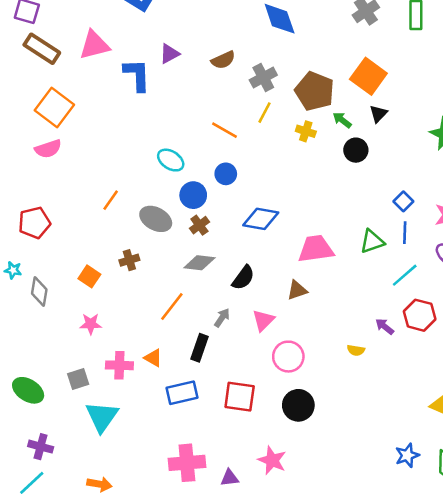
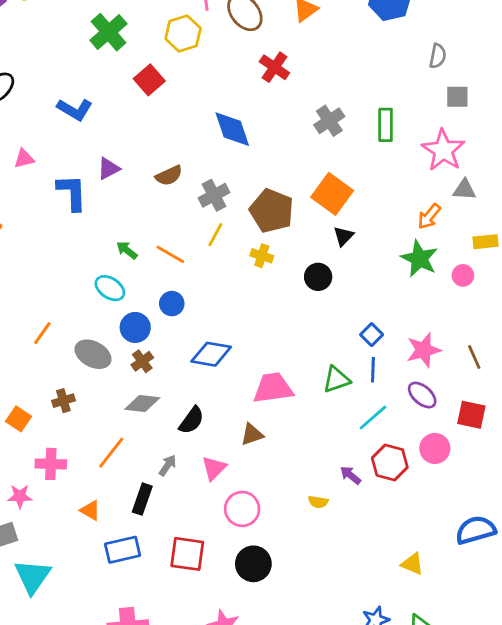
pink triangle: (94, 45) -> (24, 159), size x0.6
green arrow: (342, 120) -> (127, 250), moved
pink star: (91, 324) -> (20, 496), moved
pink cross: (119, 365) -> (51, 464), moved

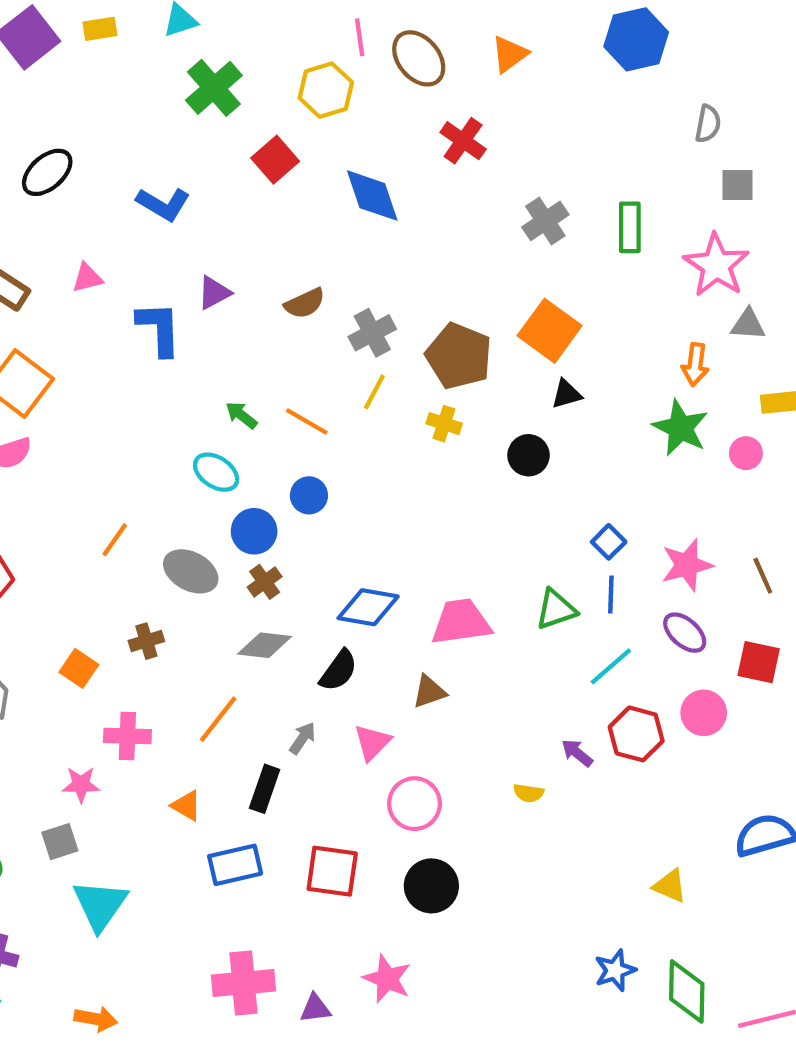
blue diamond: (232, 129) -> (372, 196), moved
orange arrow: (429, 216) -> (695, 364), turned -32
black triangle: (343, 236) -> (566, 394), turned 30
blue diamond: (211, 354) -> (368, 607), moved

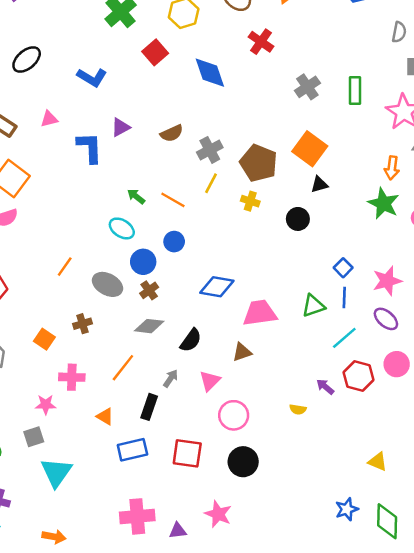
blue diamond: (368, 607) -> (217, 287), moved

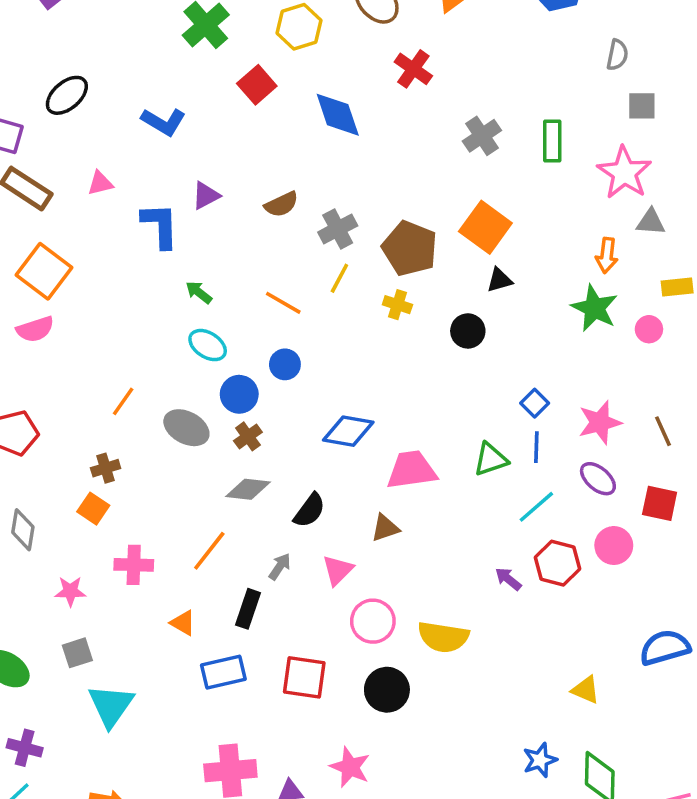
green arrow: (136, 196) -> (199, 292), moved
brown cross: (83, 324) -> (106, 468), moved
pink star: (46, 405) -> (70, 591), moved
yellow semicircle: (298, 409) -> (443, 637), moved, size x2.0

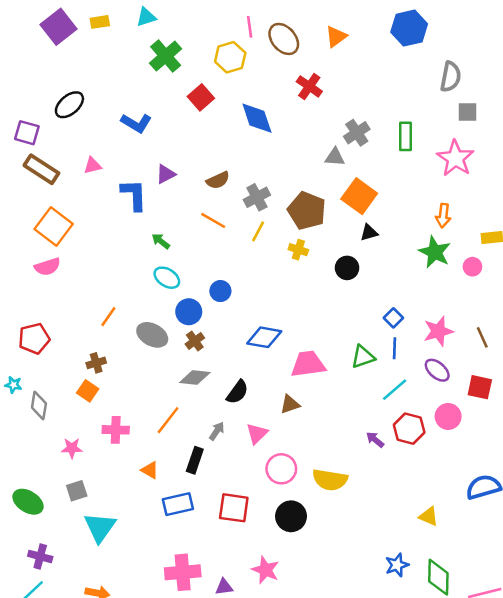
gray semicircle: (617, 55) -> (451, 77), size x1.4
gray triangle: (651, 222) -> (335, 157), moved
orange line: (283, 303) -> (213, 220), moved

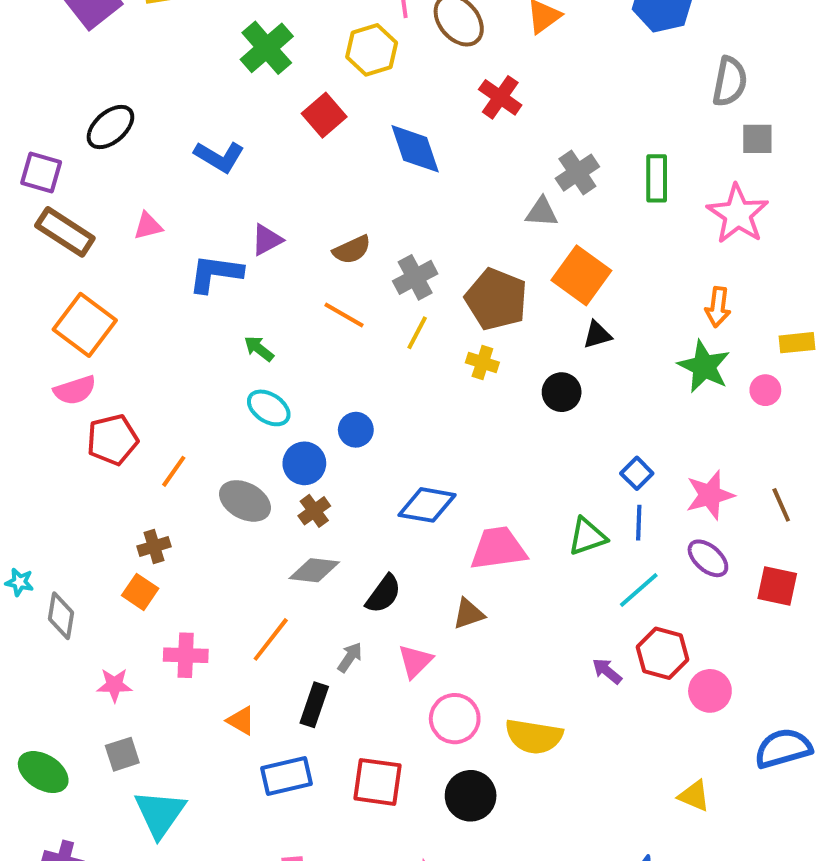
blue L-shape: (134, 195) -> (215, 273), turned -80
red pentagon: (34, 339) -> (112, 440), moved
pink circle: (448, 416) -> (710, 691), moved

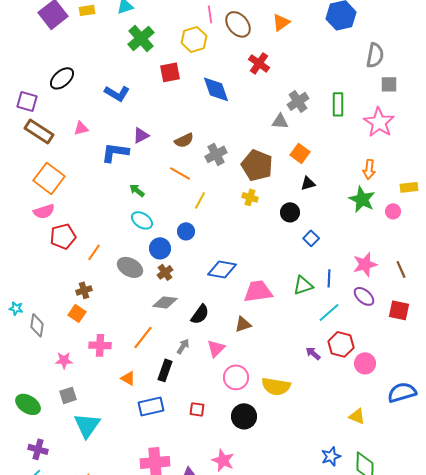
red square: (324, 115) -> (170, 72), turned 30
orange square: (581, 275) -> (300, 153), size x0.7
yellow line: (417, 333) -> (200, 200), moved
blue square: (637, 473) -> (311, 238), moved
red square: (378, 782) -> (197, 409), size x0.6

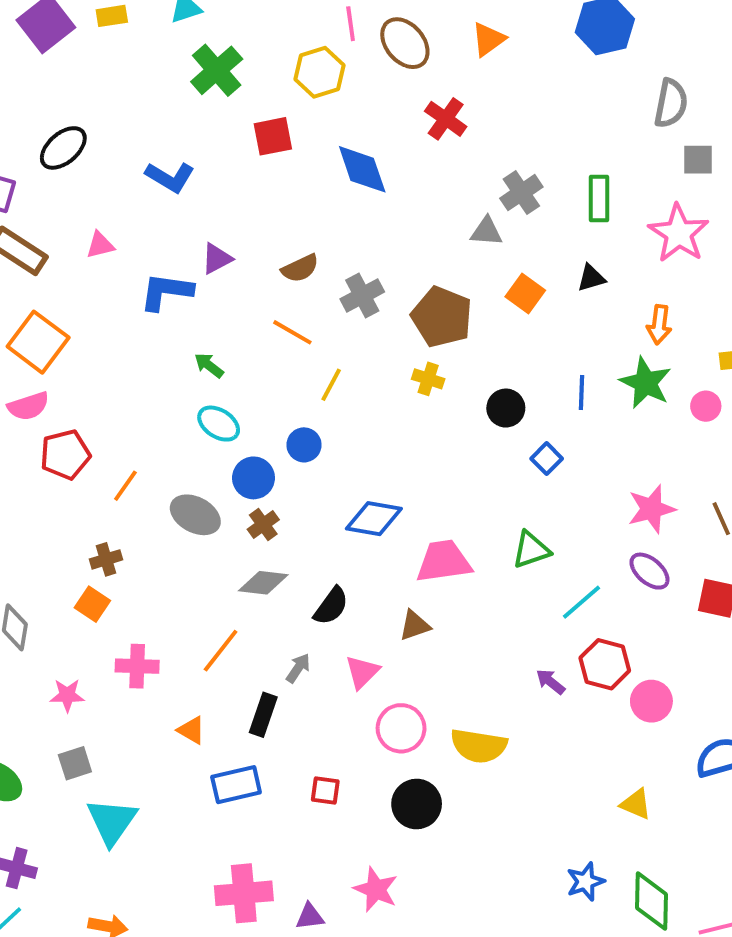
black triangle: (308, 183) -> (591, 278), moved
blue line: (329, 278) -> (582, 393), moved

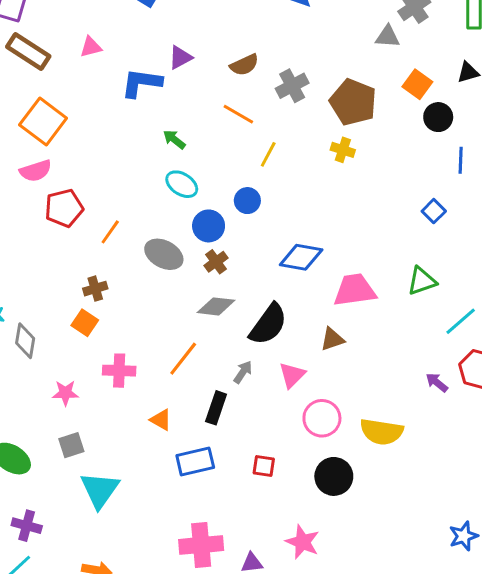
black circle: (506, 408) -> (438, 117), moved
black semicircle: (331, 606) -> (268, 324), size x1.4

